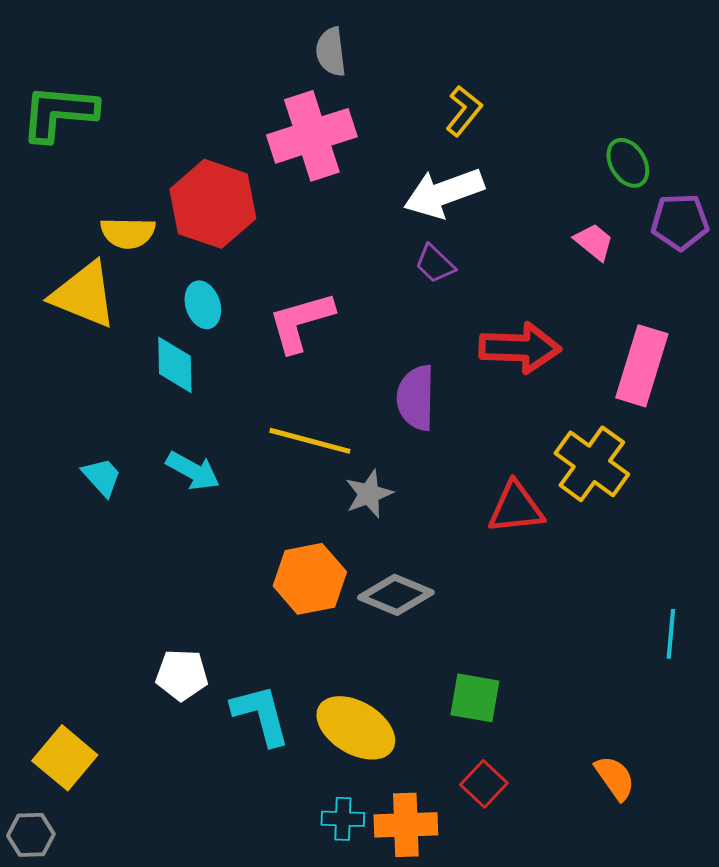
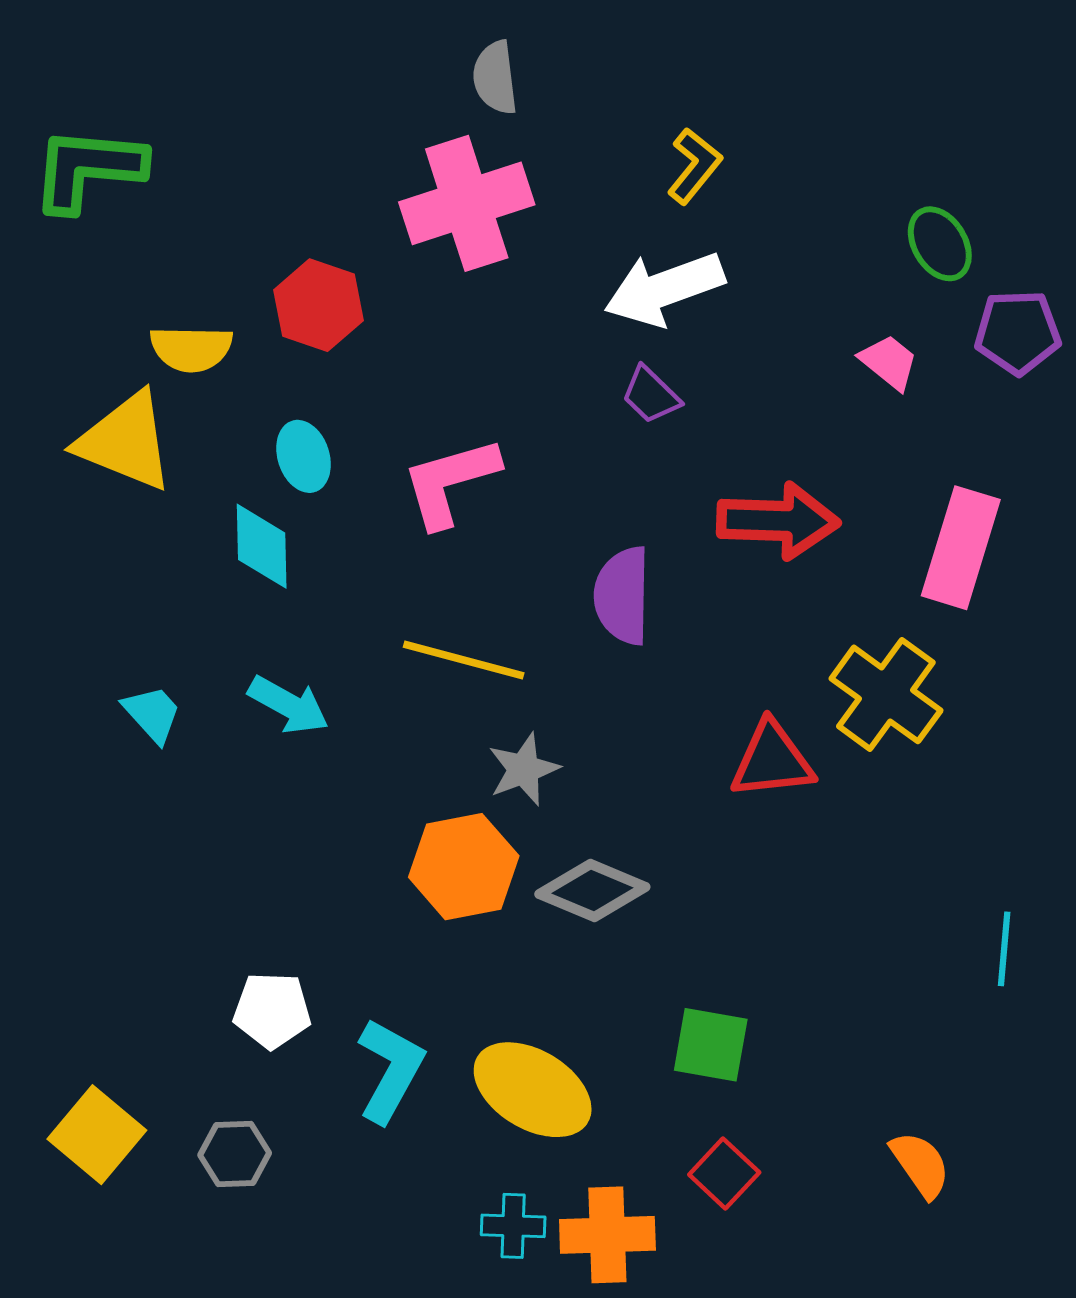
red hexagon: (213, 204) -> (318, 305), size x0.7
gray star: (369, 494) -> (524, 769), moved
cyan L-shape: (261, 715) -> (390, 1070), turned 44
gray hexagon: (31, 835) -> (235, 1154), moved

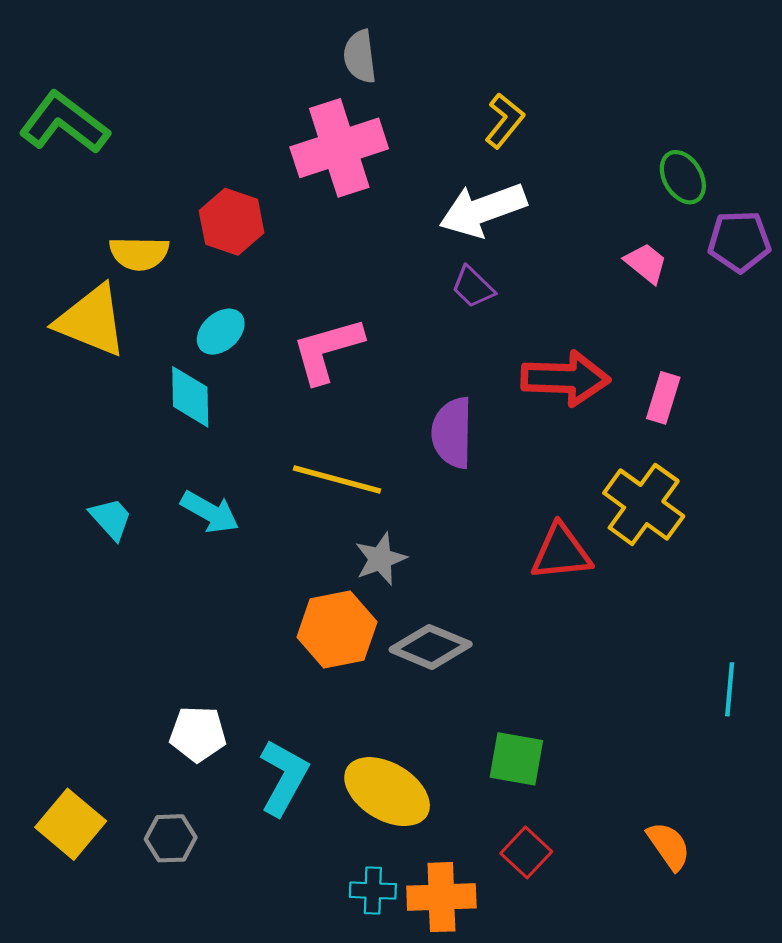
green L-shape: (88, 169) -> (64, 123), turned 32
cyan ellipse: (304, 456) -> (221, 332), turned 66
pink rectangle: (961, 548) -> (663, 398), moved, size x0.6

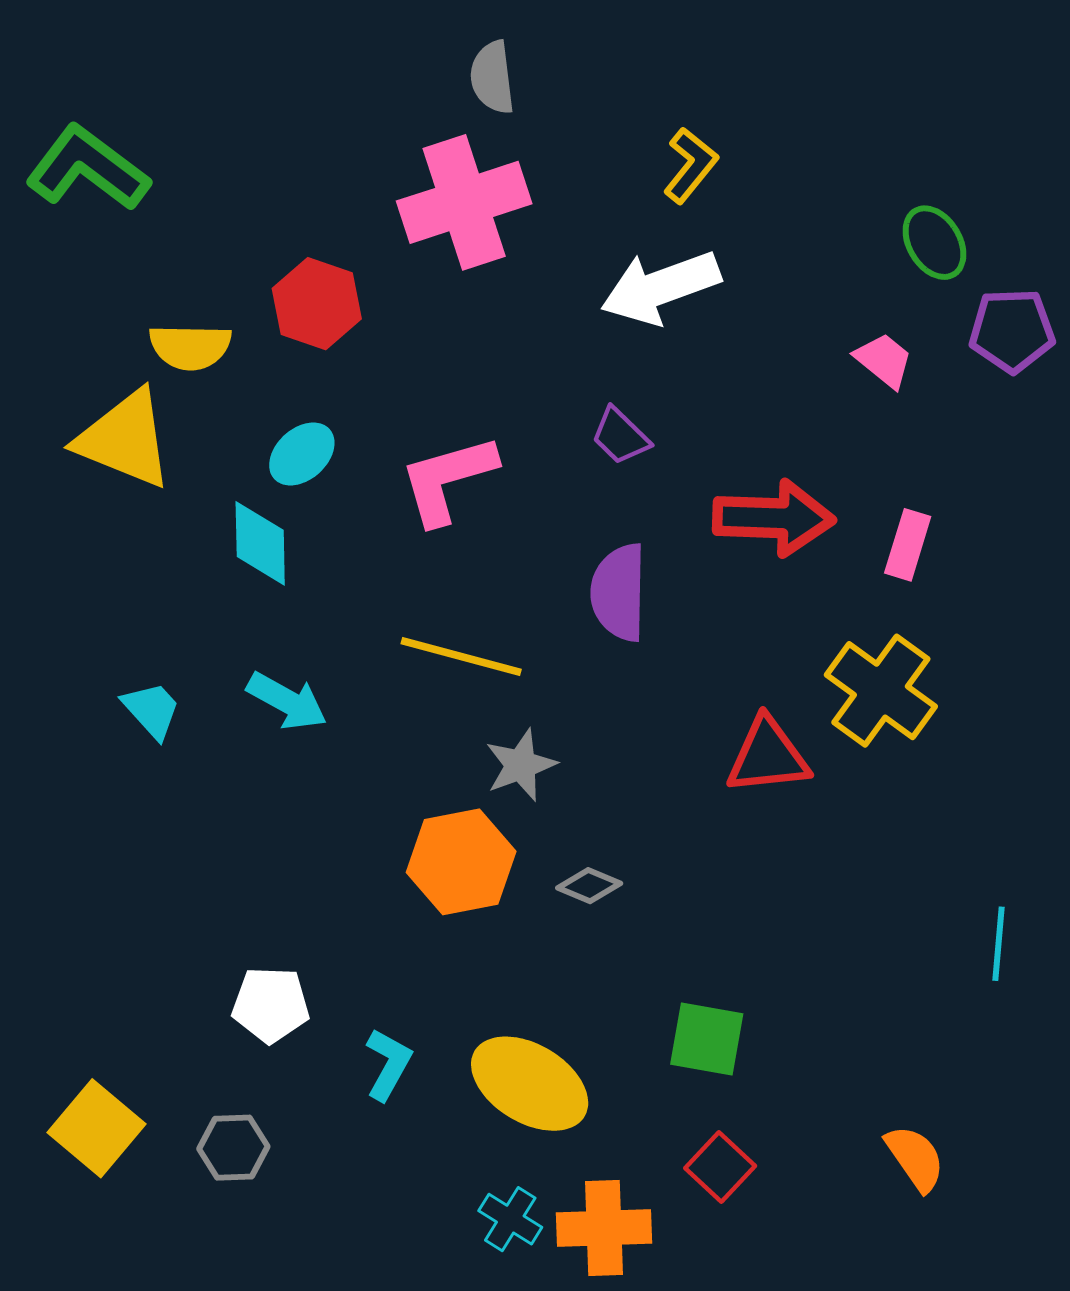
purple trapezoid: (473, 287) -> (620, 436), moved
gray diamond: (431, 647) -> (589, 886), size x0.6
cyan L-shape: (284, 777) -> (388, 1064), size x0.7
cyan cross: (373, 891) -> (510, 1219), turned 30

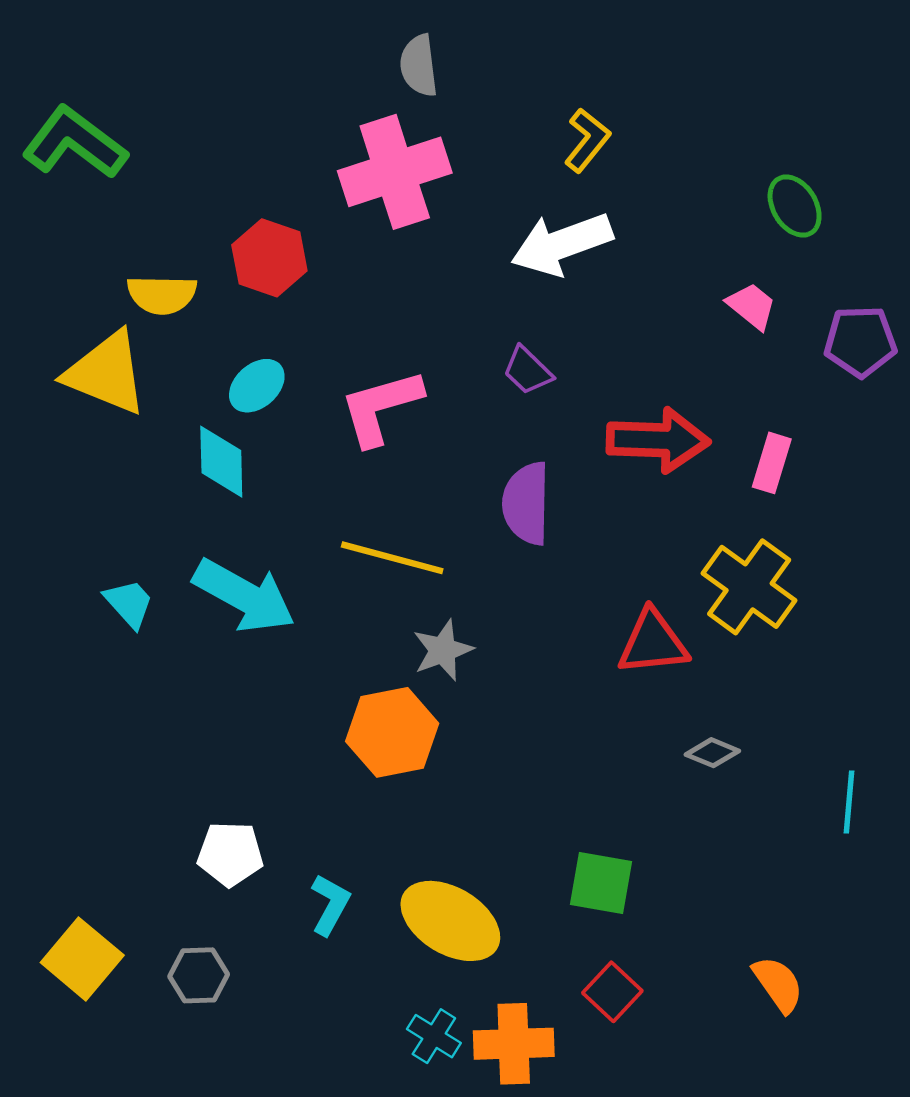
purple pentagon: (1012, 330) -> (860, 341), moved
cyan arrow: (287, 701) -> (244, 596), size x1.5
gray diamond: (589, 886) -> (712, 753), moved

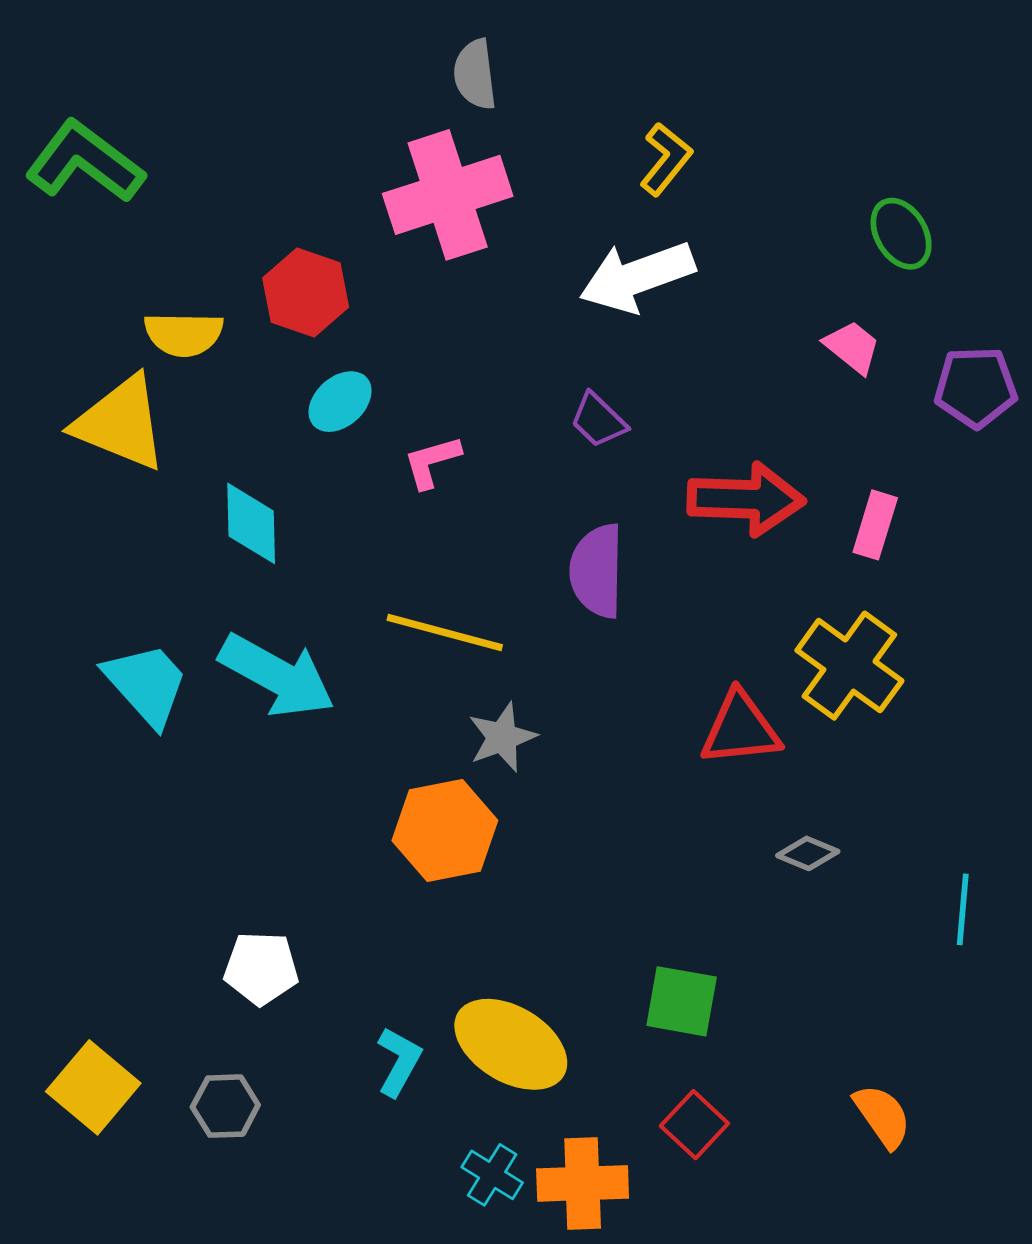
cyan ellipse: (257, 386) -> (340, 402), moved
pink L-shape: (381, 407) -> (432, 462), size x0.6
cyan trapezoid: (129, 603) -> (146, 684), size x1.5
cyan L-shape: (330, 905) -> (399, 1062), moved

